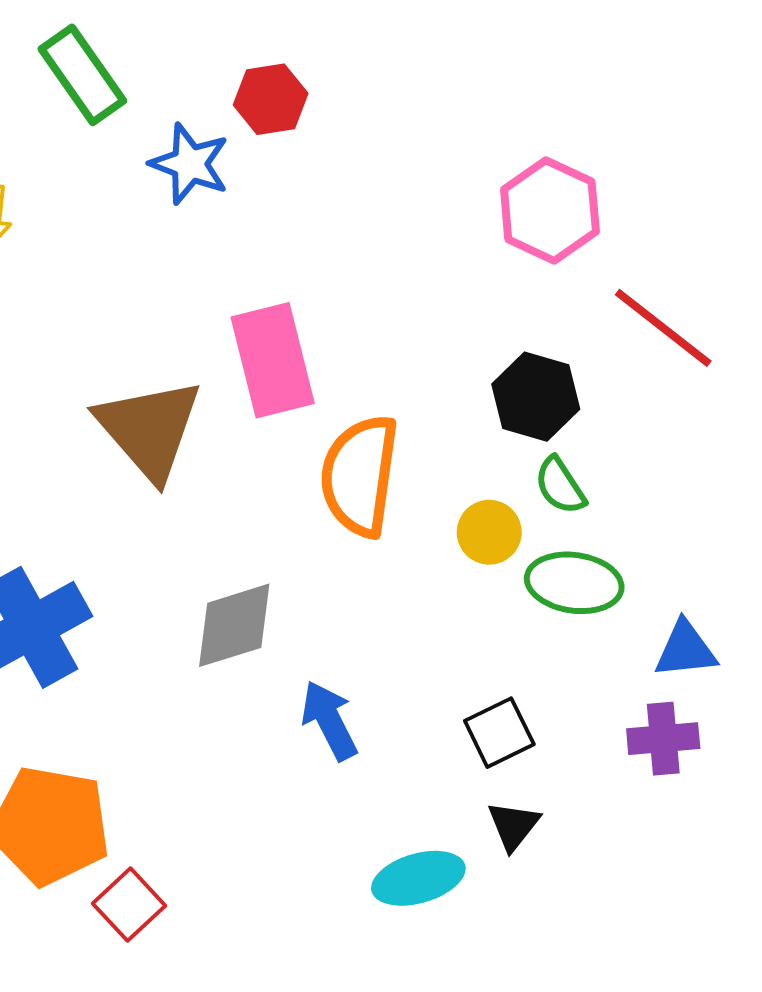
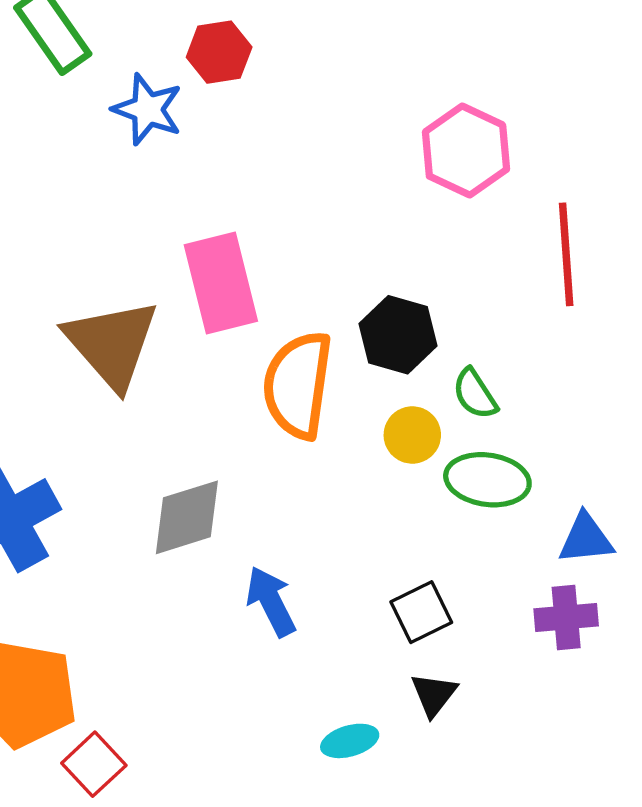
red line: (663, 328) -> (566, 254), turned 48
black hexagon: (536, 397) -> (398, 335), moved
cyan ellipse: (418, 878) -> (350, 741), size x0.7

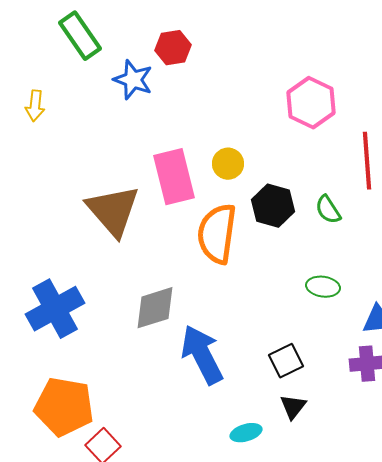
green semicircle: (475, 394) -> (328, 210), moved
yellow circle: (412, 435) -> (228, 164), moved
green ellipse: (487, 480) -> (323, 287), size x0.7
blue arrow: (271, 601) -> (202, 355), size x1.5

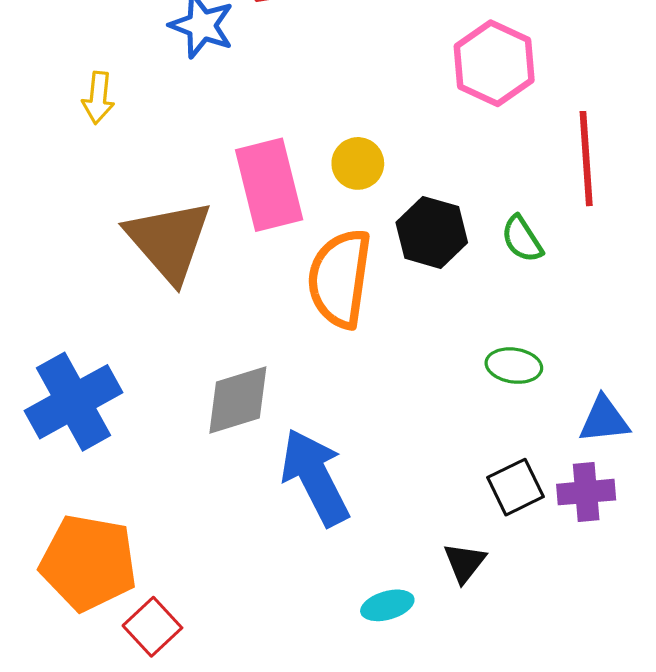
yellow arrow: (35, 106) -> (98, 98), moved
black square: (286, 361) -> (515, 487), moved

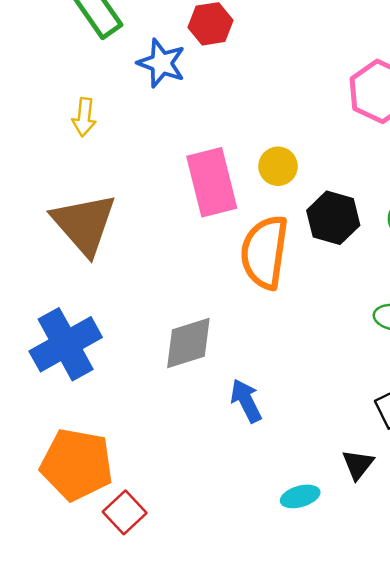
brown triangle: (169, 241) -> (84, 224), moved
blue arrow: (315, 477) -> (246, 401), size x0.6

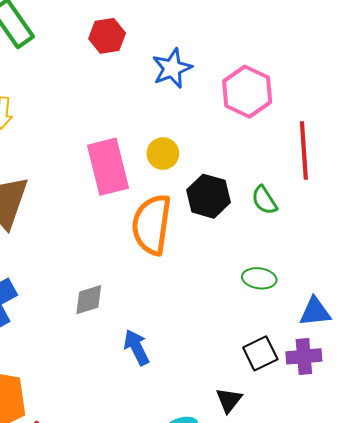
blue star: (161, 63) -> (172, 68), moved, turned 30
gray diamond: (188, 343) -> (89, 300), size x0.7

